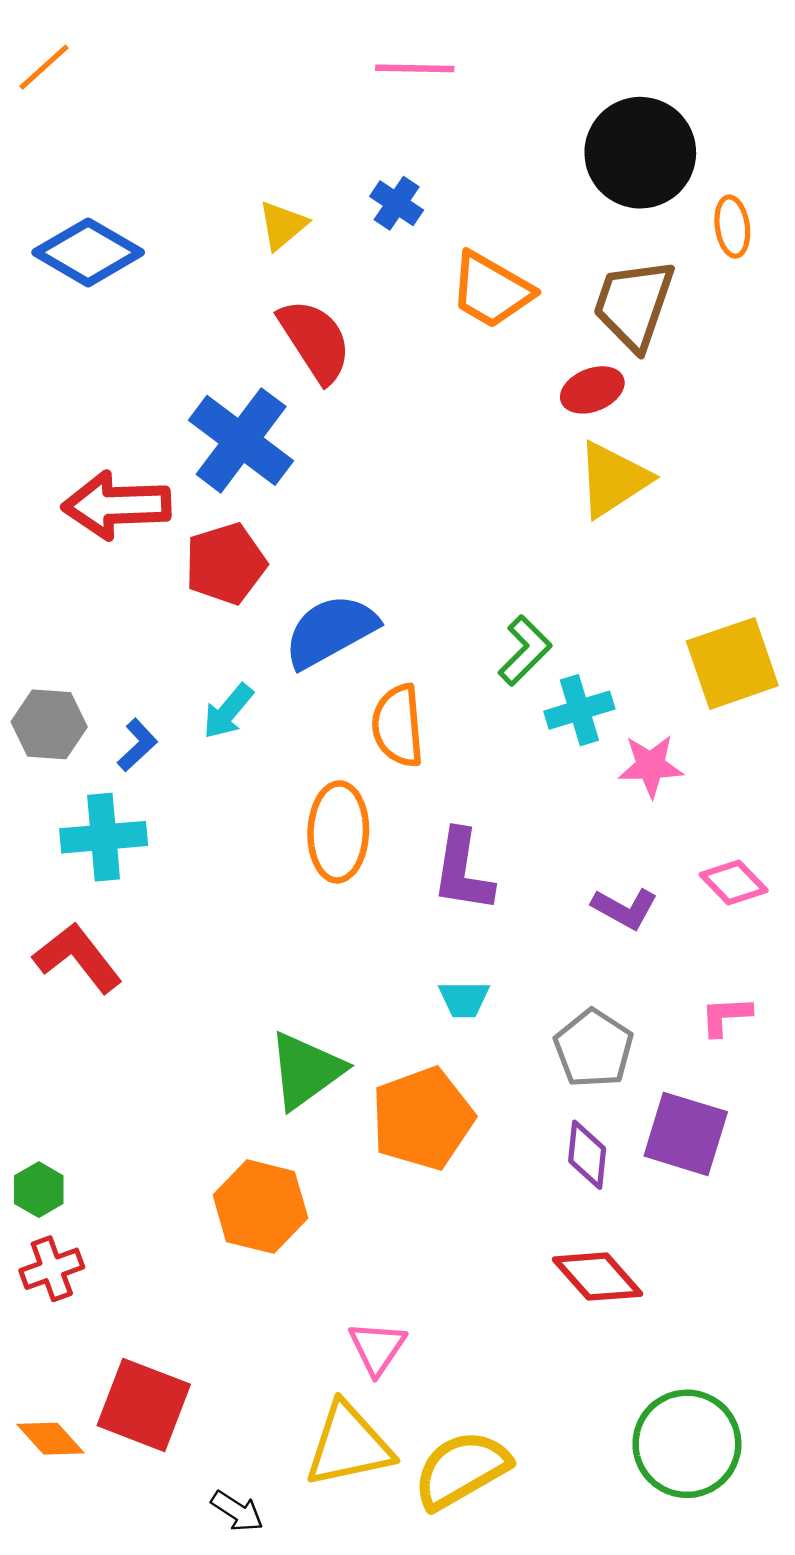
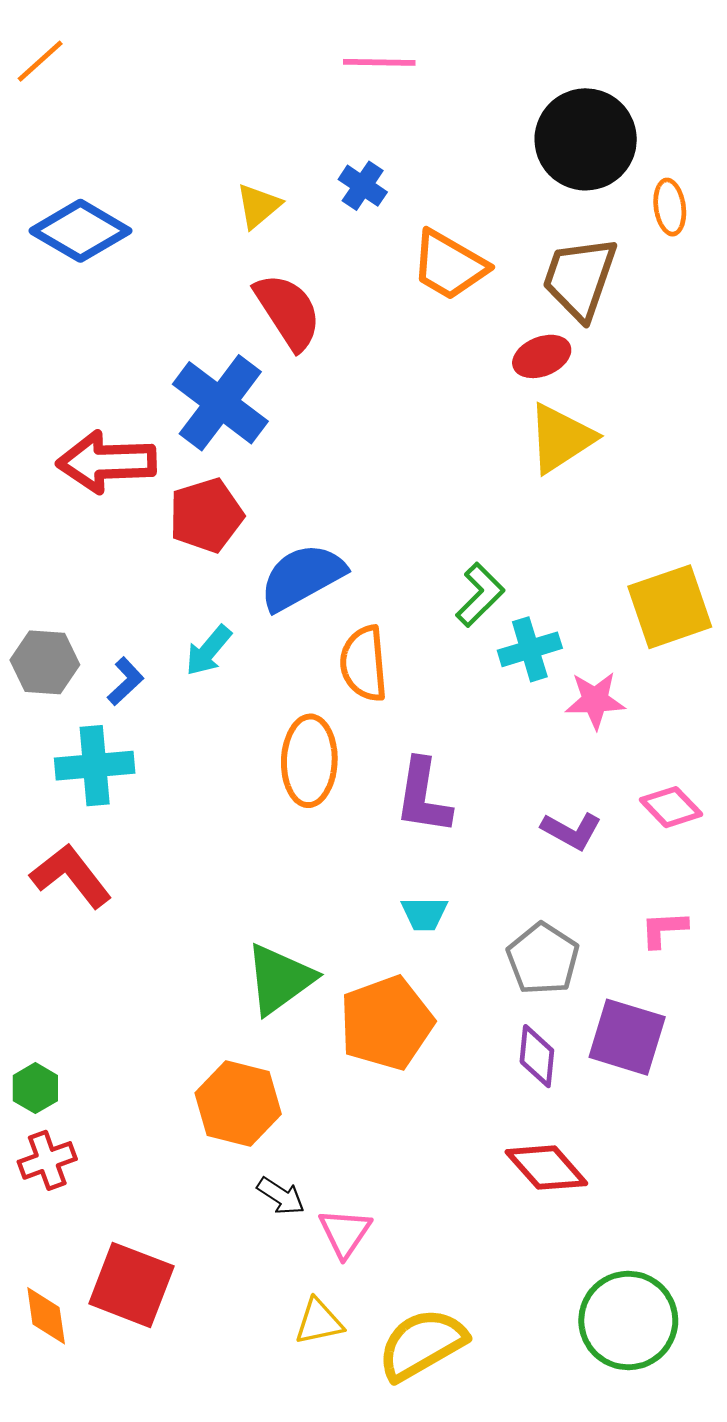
orange diamond: (50, 1439) -> (46, 1316), turned 34
yellow triangle: (349, 1445) -> (319, 1322), size x0.6
black arrow: (237, 1511) -> (281, 1196), moved

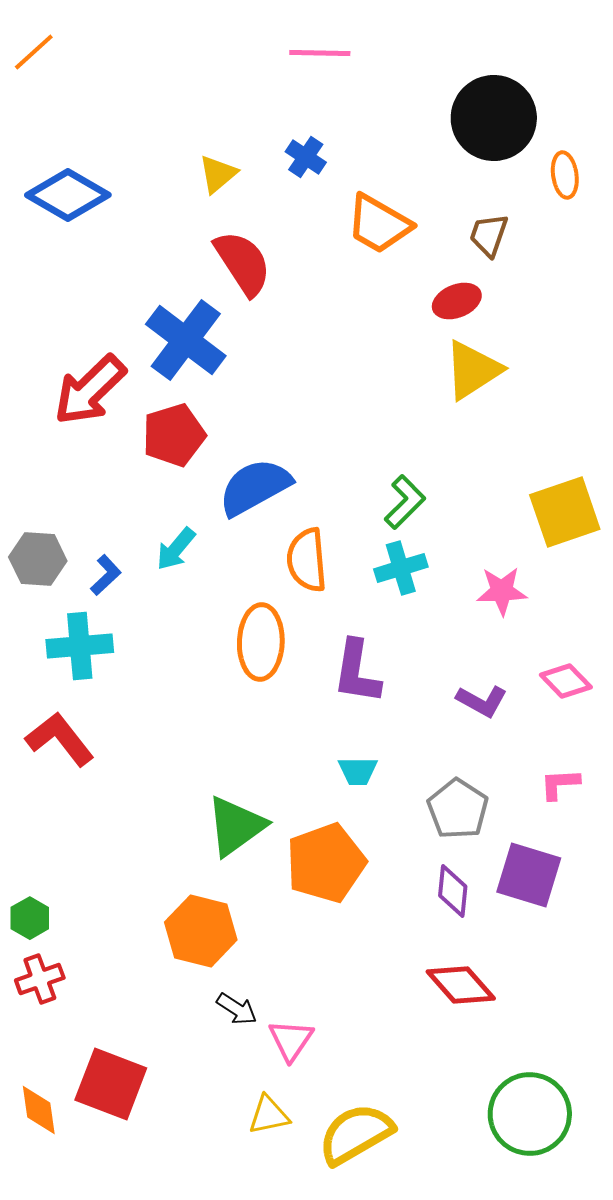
brown trapezoid: (580, 278) -> (489, 235), size x0.6
red arrow: (107, 462) -> (90, 390), turned -42
cyan cross: (530, 649) -> (401, 568), moved

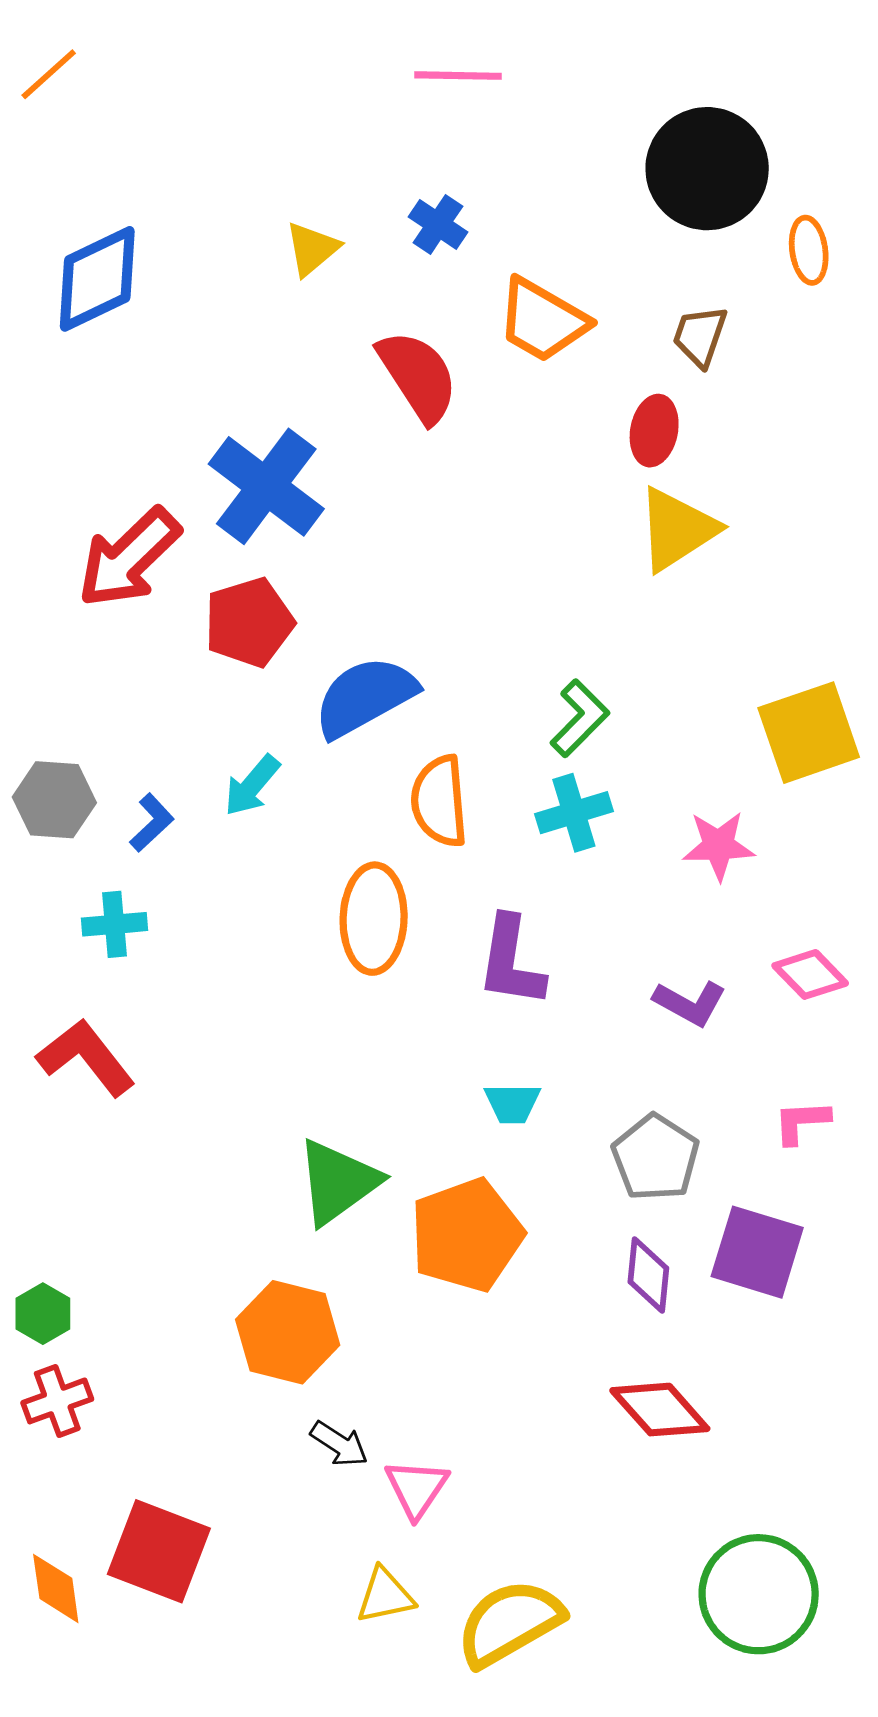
blue diamond: (68, 195) -> (97, 279), turned -56
red semicircle: (243, 263) -> (418, 376), moved
red ellipse: (457, 301) -> (654, 431), turned -57
cyan cross: (80, 646) -> (115, 924), size x0.7

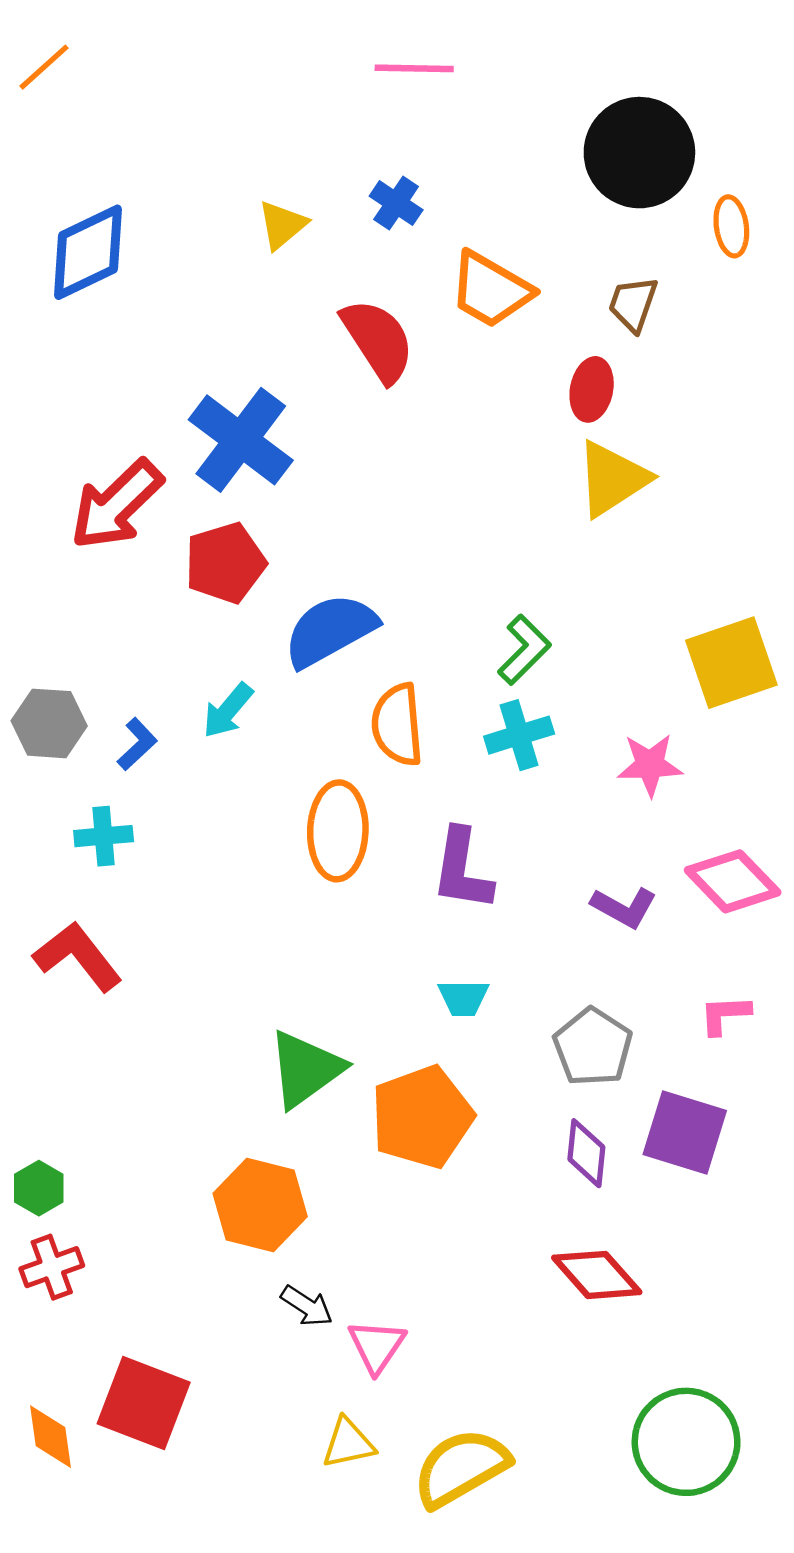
pink diamond: (810, 974) -> (733, 881), size x1.4

